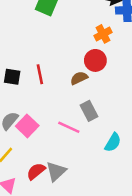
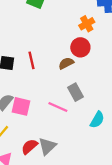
pink square: (27, 126) -> (21, 106), turned -30

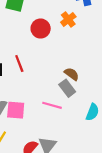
red circle: (80, 47) -> (41, 29), moved
brown semicircle: (66, 63) -> (72, 74), moved, turned 72

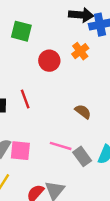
gray rectangle: (67, 88) -> (82, 156), moved

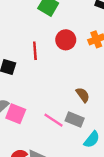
red line: (25, 99) -> (35, 51), moved
gray rectangle: (82, 156) -> (75, 120), moved, turned -48

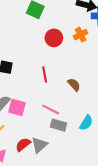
red line: (35, 51) -> (45, 74), moved
gray rectangle: (75, 120) -> (58, 125), moved

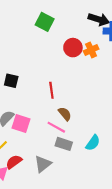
red circle: (54, 38) -> (73, 48), moved
brown semicircle: (74, 85) -> (65, 114), moved
red semicircle: (23, 145) -> (14, 162), moved

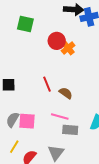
orange cross: (91, 50) -> (68, 48), moved
brown semicircle: (65, 114) -> (66, 93), moved

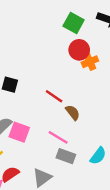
green square: (25, 24) -> (74, 23), moved
red line: (47, 84) -> (54, 96), turned -49

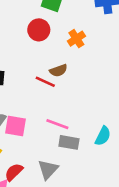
red circle: (79, 50) -> (39, 30), moved
brown semicircle: (73, 113) -> (58, 71), moved, turned 119

